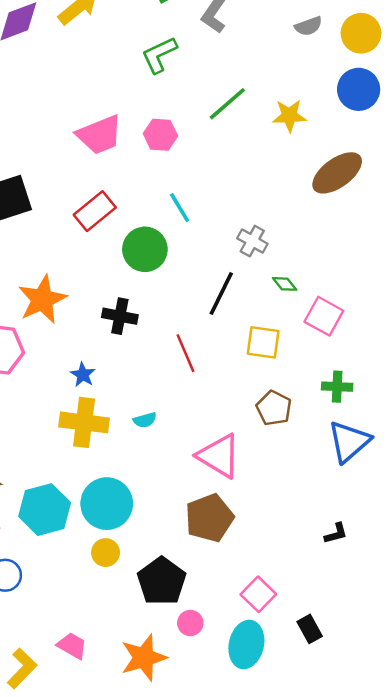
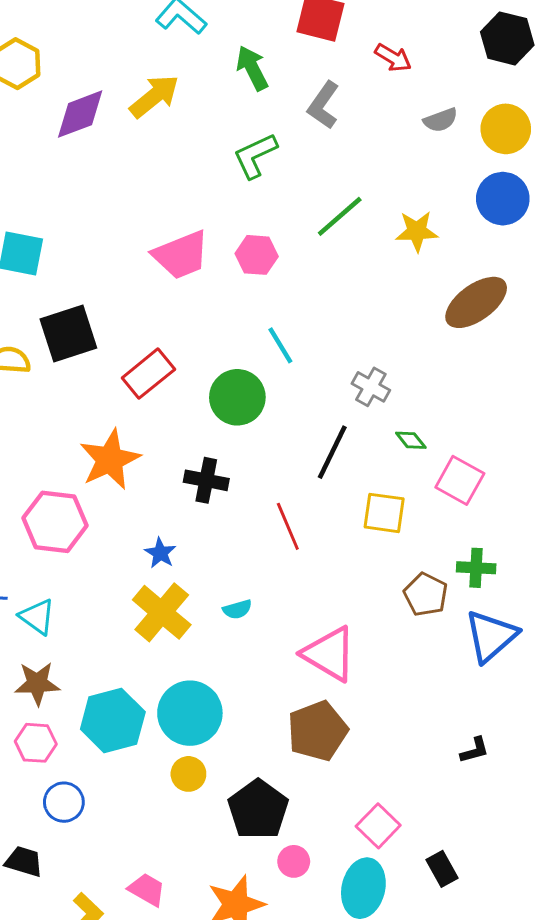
red rectangle: (95, 211) -> (148, 374), moved
brown pentagon: (274, 408) -> (426, 595), moved
yellow cross: (84, 422) -> (162, 612), turned 33

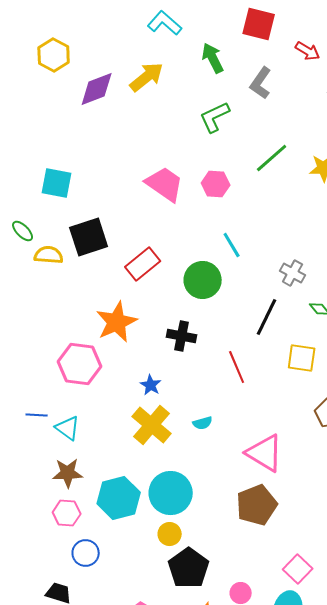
pink trapezoid: (181, 255) -> (165, 184), turned -123
black pentagon: (258, 810) -> (189, 568), moved

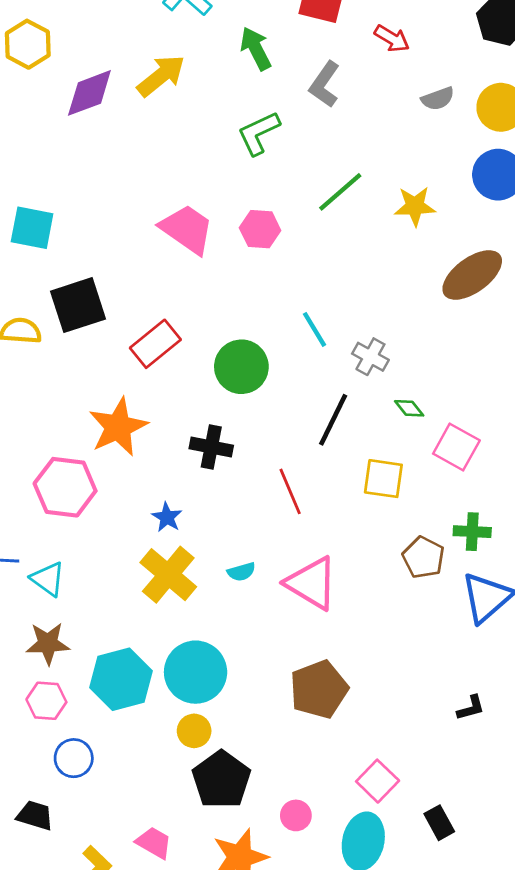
cyan line: (232, 245) -> (315, 329), moved
pink triangle: (265, 453) -> (312, 583), moved

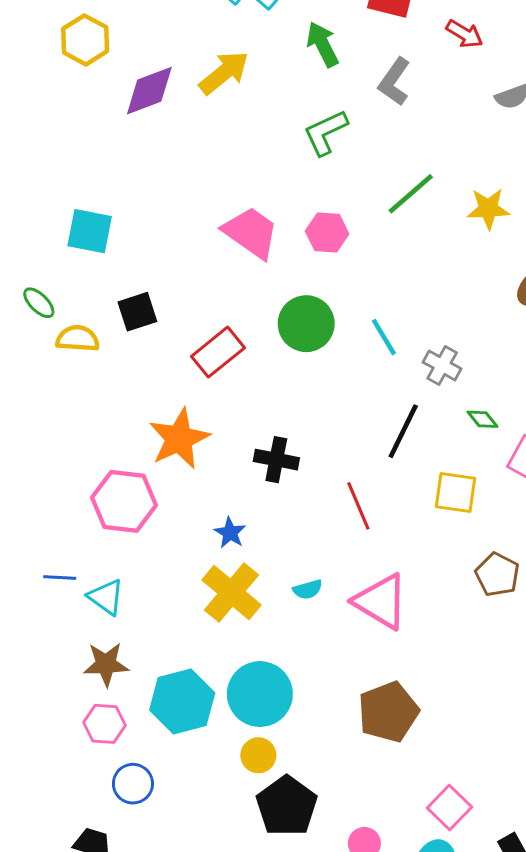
black square: (78, 305) -> (137, 312), size x0.7
green circle: (241, 367) -> (306, 324), moved

